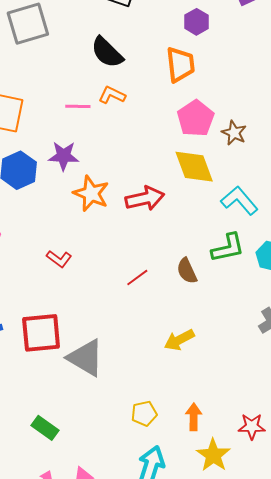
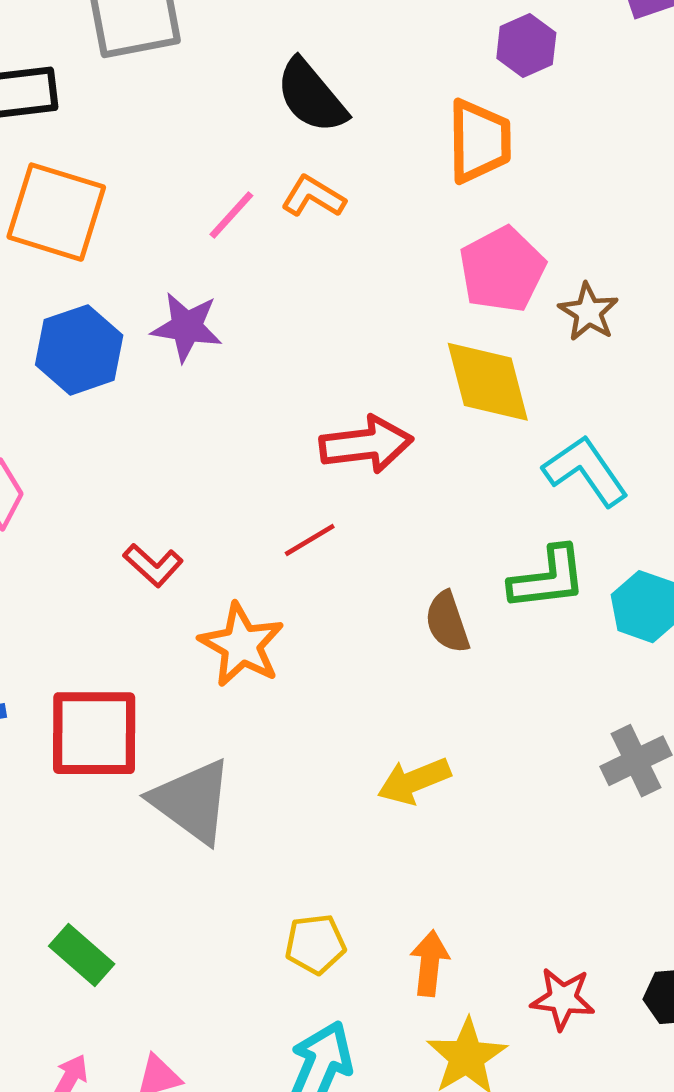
pink line: (78, 106) -> (231, 215), turned -55
orange star: (91, 193) -> (242, 645), moved
red line: (137, 278) -> (310, 540), moved

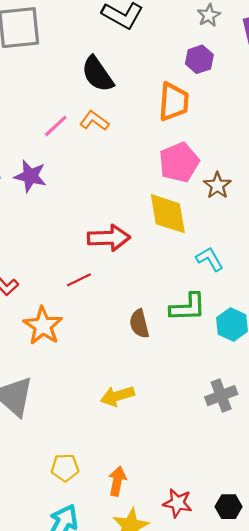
cyan L-shape: (586, 471) -> (210, 259), size x0.7

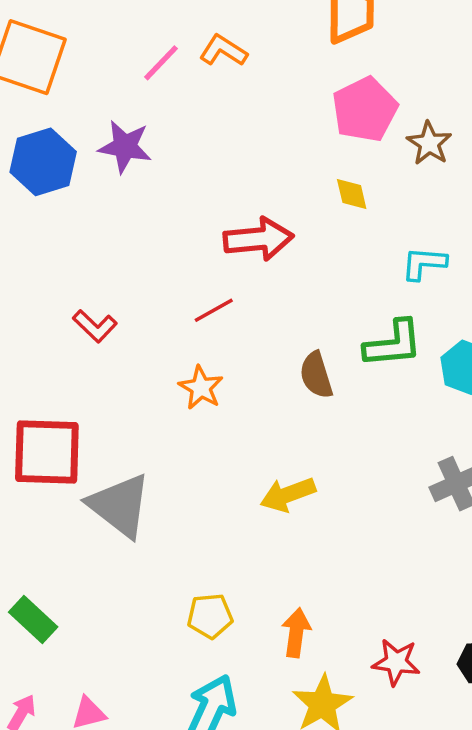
yellow diamond: (168, 214) -> (352, 194), size x0.5
cyan L-shape: (210, 259) -> (424, 263), turned -52
orange star: (43, 326) -> (201, 388), moved, size x0.7

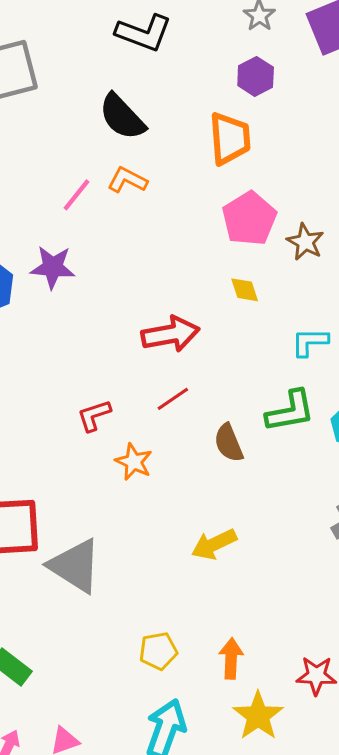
red line: (214, 310) -> (173, 399), moved
red L-shape: (95, 326) -> (94, 415), moved, turned 123

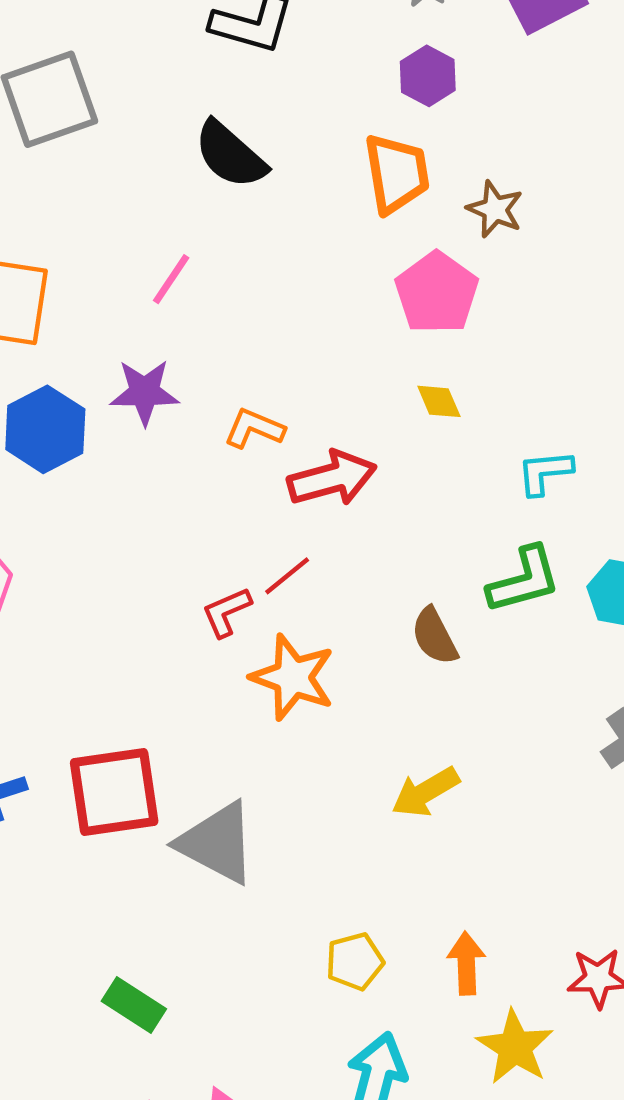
orange L-shape: (127, 180) -> (254, 428), moved
brown star: (305, 242) -> (495, 209), moved
red line: (173, 399) -> (287, 576), moved
orange star: (134, 462) -> (293, 677), size x1.5

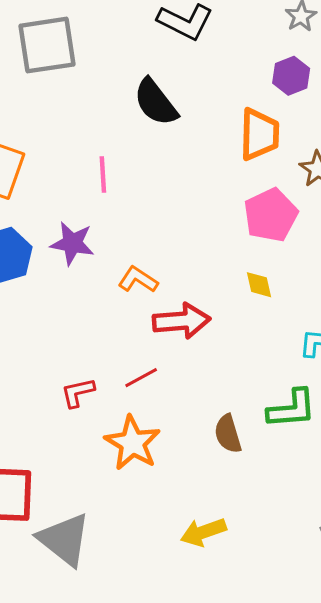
pink line: (171, 279) -> (103, 174), turned -48
red L-shape: (226, 612) -> (78, 393), moved

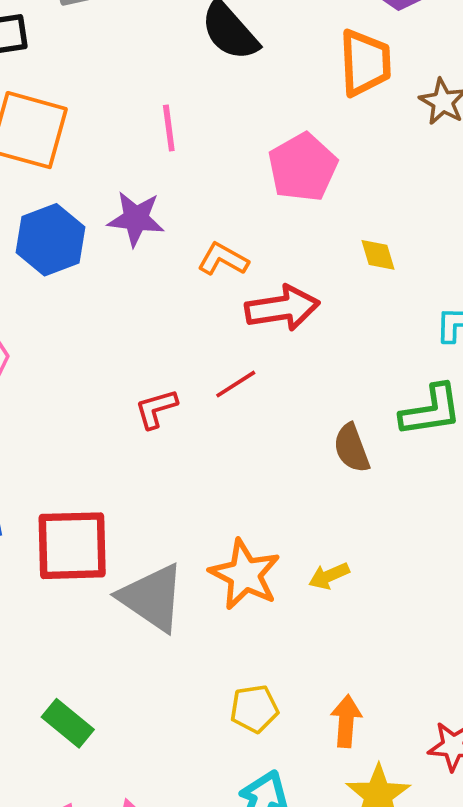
pink pentagon: (271, 215) -> (303, 167), moved
orange star: (133, 443) -> (245, 574), moved
yellow arrow: (203, 532) -> (329, 576), size x0.7

